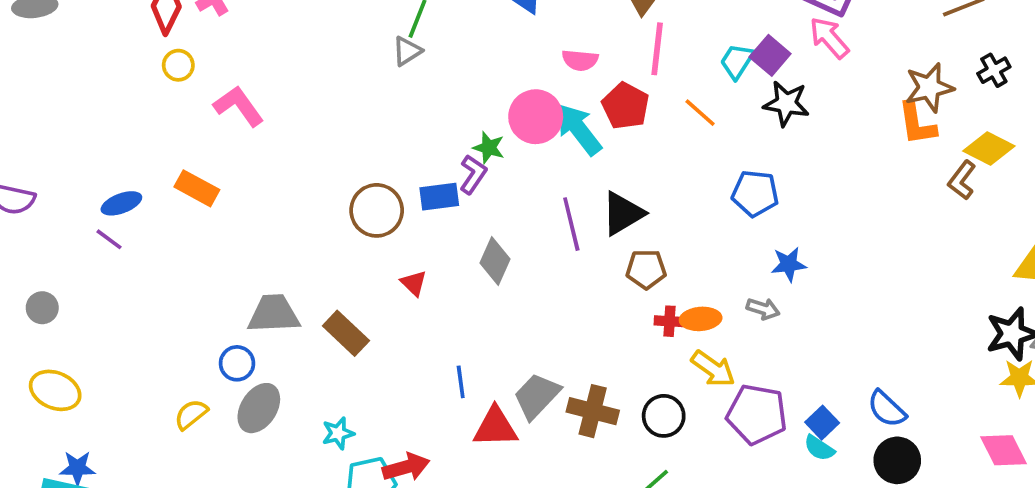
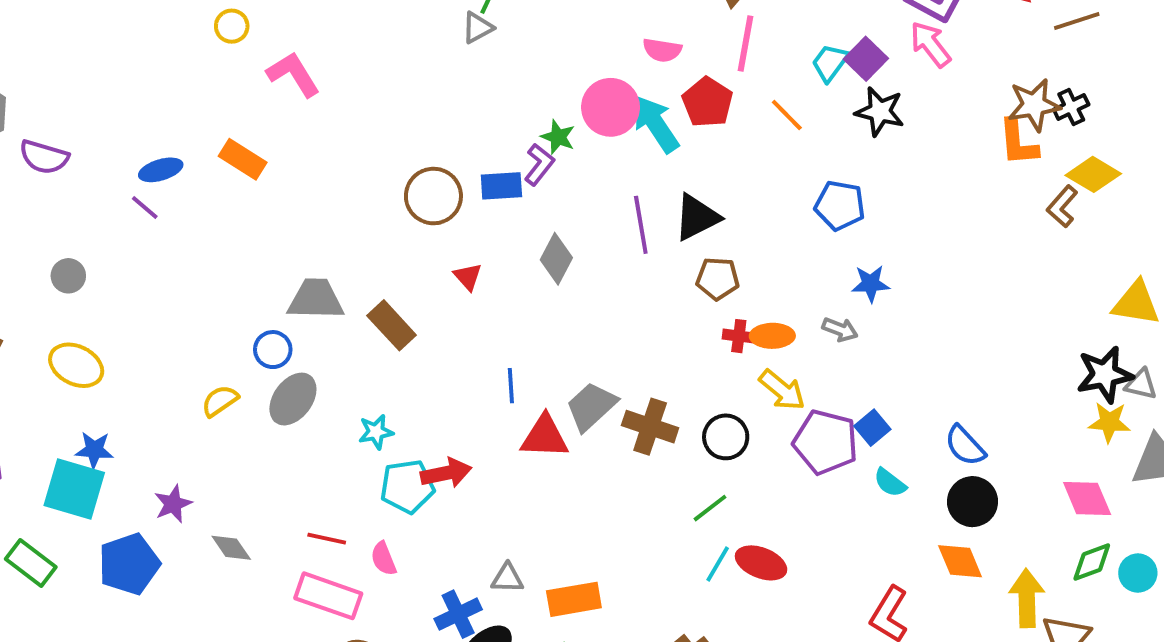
black cross: (994, 70) -> (1071, 107), moved
blue square: (822, 423) -> (872, 428), moved

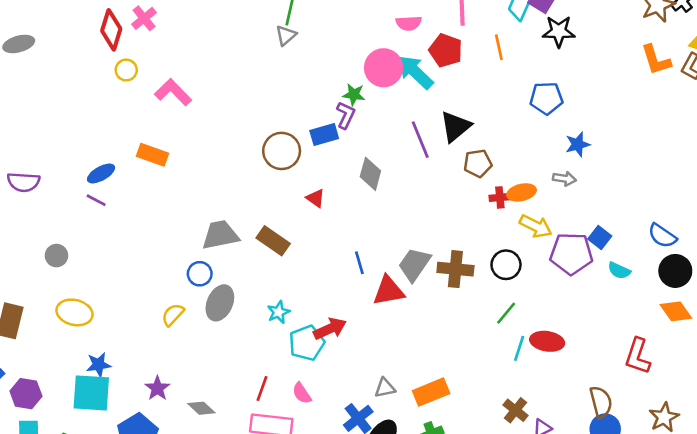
orange line: (787, 115) -> (499, 47), turned 45
orange L-shape: (1018, 142) -> (656, 60), moved
red line: (327, 539) -> (262, 388), turned -70

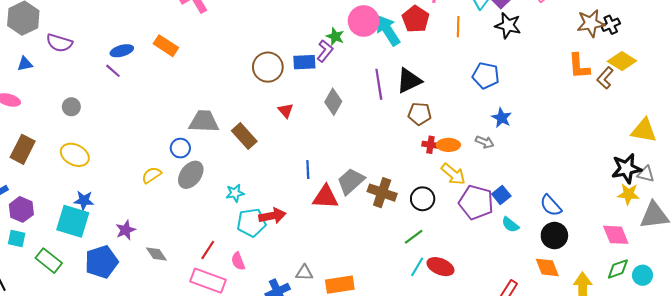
blue star: (578, 144) -> (502, 118), turned 30

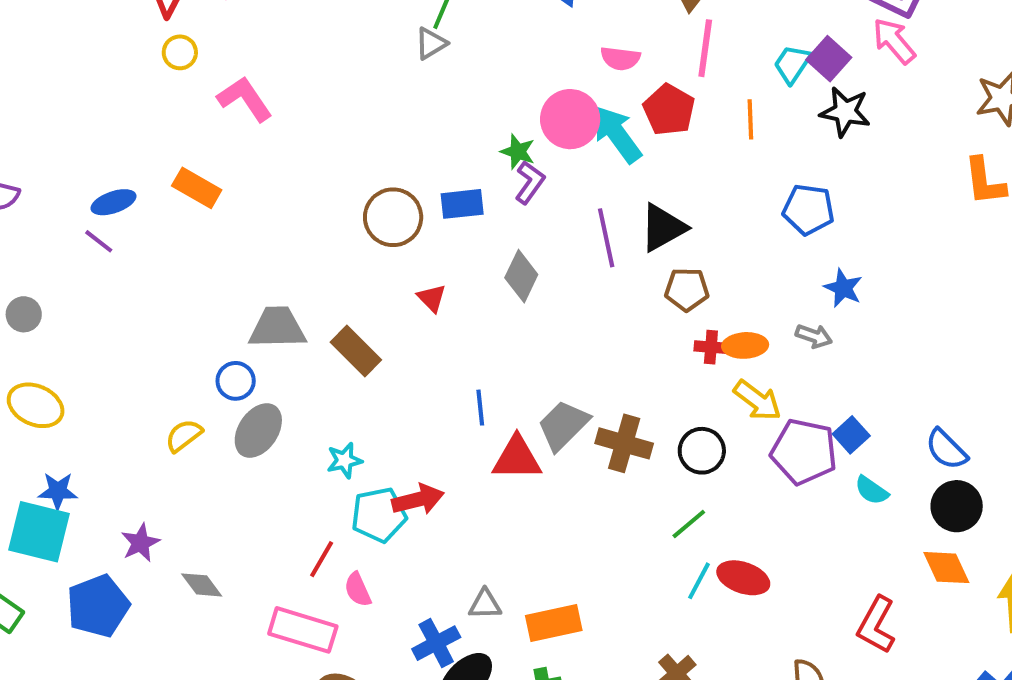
purple L-shape: (325, 51) -> (530, 182), moved
red line: (208, 250) -> (322, 559), moved

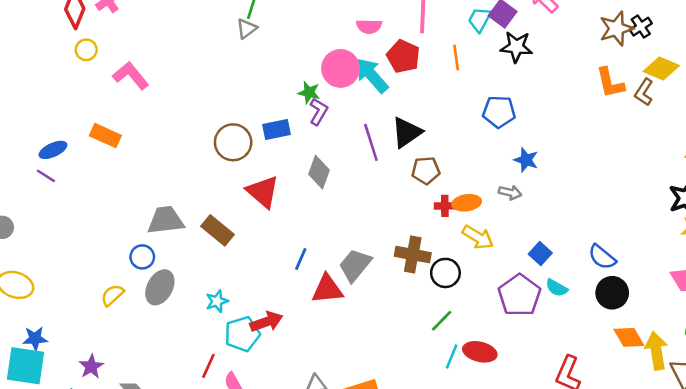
red triangle: (432, 298) -> (263, 192), size x1.8
blue line: (480, 408) -> (301, 259), turned 35
brown cross: (624, 443) -> (413, 255), moved
purple pentagon: (804, 452) -> (519, 295), moved, turned 30
orange diamond: (946, 568) -> (629, 337), moved

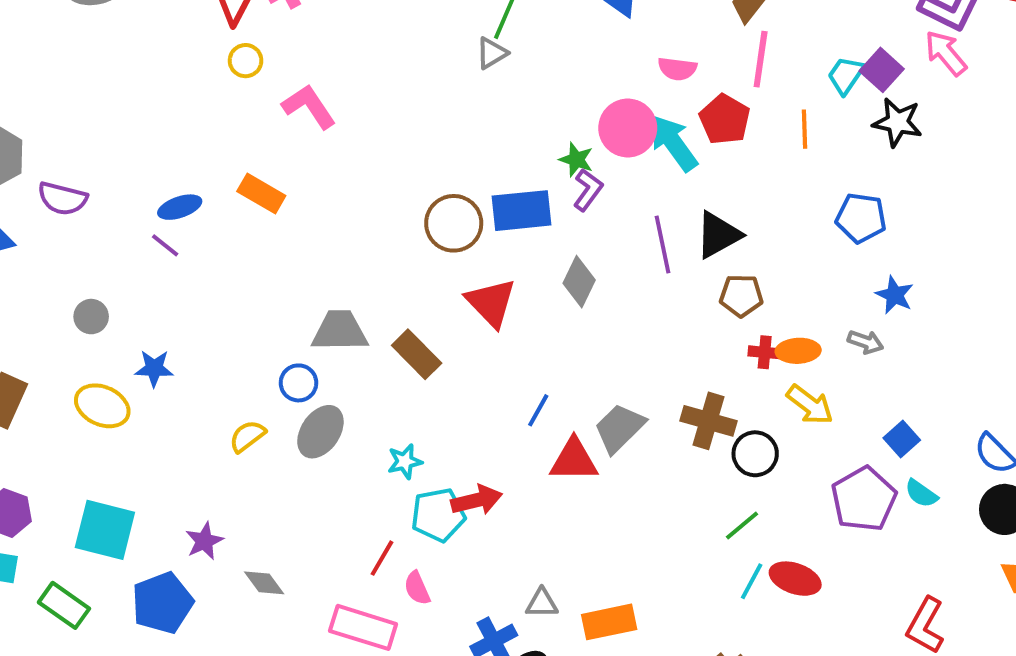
blue rectangle: (277, 129) -> (521, 211), size x1.4
blue star: (35, 338) -> (154, 368), moved

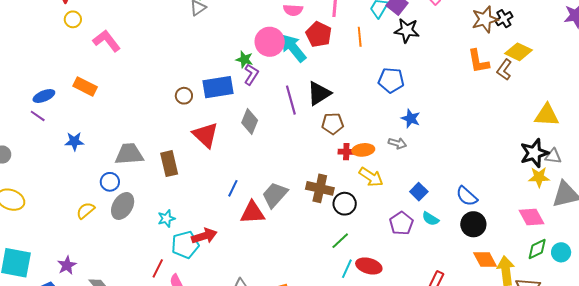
brown circle: (454, 223) -> (184, 96), size x0.6
brown rectangle: (417, 354) -> (169, 164), turned 35
blue star: (154, 368) -> (74, 141), moved
purple pentagon: (864, 499) -> (401, 223), size x0.7

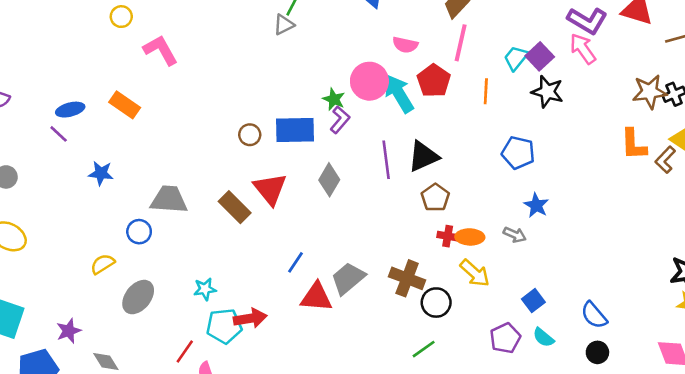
brown pentagon: (333, 124) -> (435, 198), turned 30
brown rectangle: (169, 164) -> (235, 207), moved, turned -40
gray ellipse: (123, 206) -> (138, 297), moved
black circle: (473, 224) -> (597, 352), size x0.7

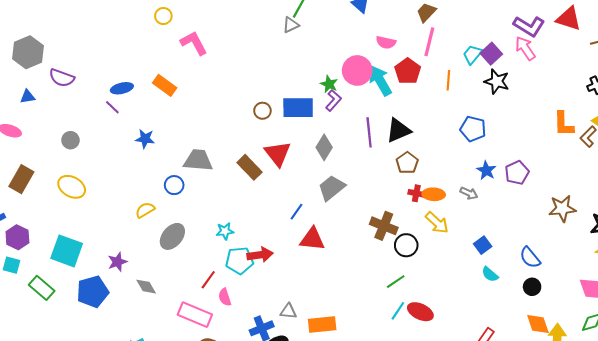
brown star: (650, 92) -> (562, 208), moved
gray trapezoid: (348, 278) -> (332, 188), moved
purple pentagon: (505, 338) -> (517, 173), moved

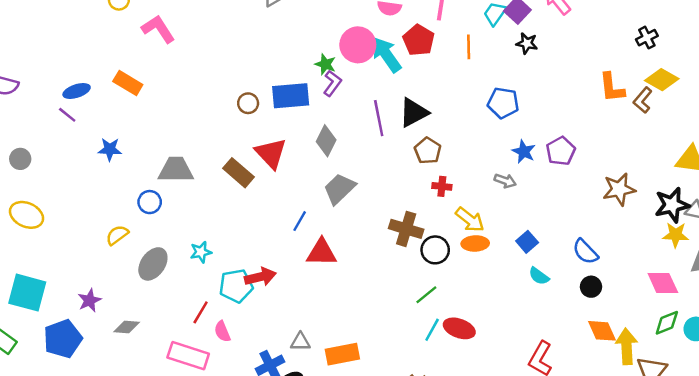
black star: (497, 81) -> (527, 43), size x0.7
orange ellipse: (434, 194) -> (475, 243), moved
cyan star: (225, 231) -> (201, 252), moved
gray diamond: (146, 287) -> (127, 327), turned -50

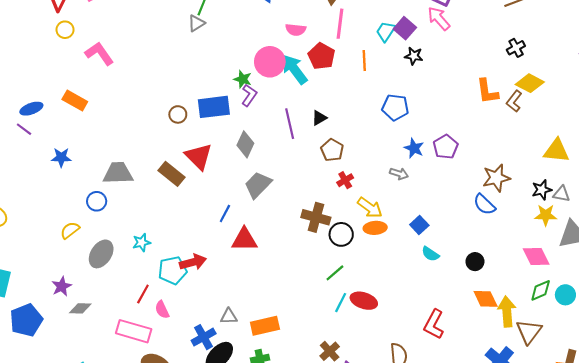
black triangle: (414, 113) -> (319, 118), size x0.6
red cross: (442, 186) -> (345, 180), turned -35
black star: (672, 205) -> (542, 190), size x0.7
blue semicircle: (585, 252) -> (484, 204), moved
purple star: (89, 300) -> (62, 286), moved

